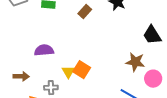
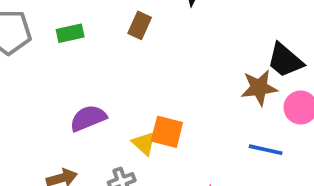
black trapezoid: (152, 35) -> (285, 60), moved

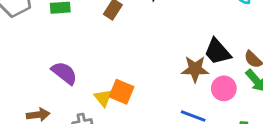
purple semicircle: (88, 118) -> (64, 73), turned 52

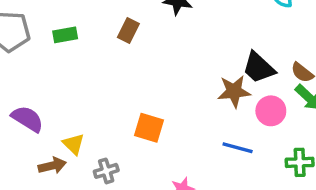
purple semicircle: (64, 73) -> (27, 119), moved
yellow triangle: (103, 98) -> (74, 144), moved

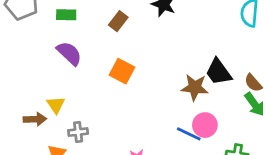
pink circle: (271, 111) -> (205, 125), moved
purple semicircle: (27, 119) -> (69, 53), moved
orange square: (149, 128) -> (122, 71), moved

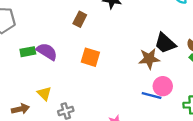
green rectangle: (66, 15) -> (28, 52), moved
brown arrow: (35, 119) -> (20, 109), moved

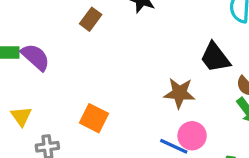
black trapezoid: (165, 43) -> (215, 57), moved
orange square: (90, 57) -> (94, 118), moved

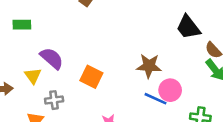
purple semicircle: (35, 57) -> (52, 58), moved
brown star: (179, 93) -> (149, 66), moved

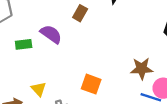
purple semicircle: (52, 58) -> (51, 34), moved

